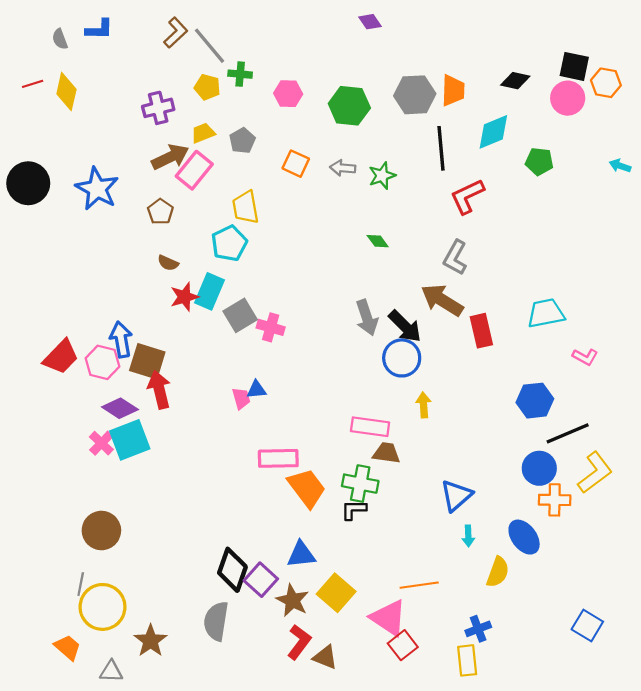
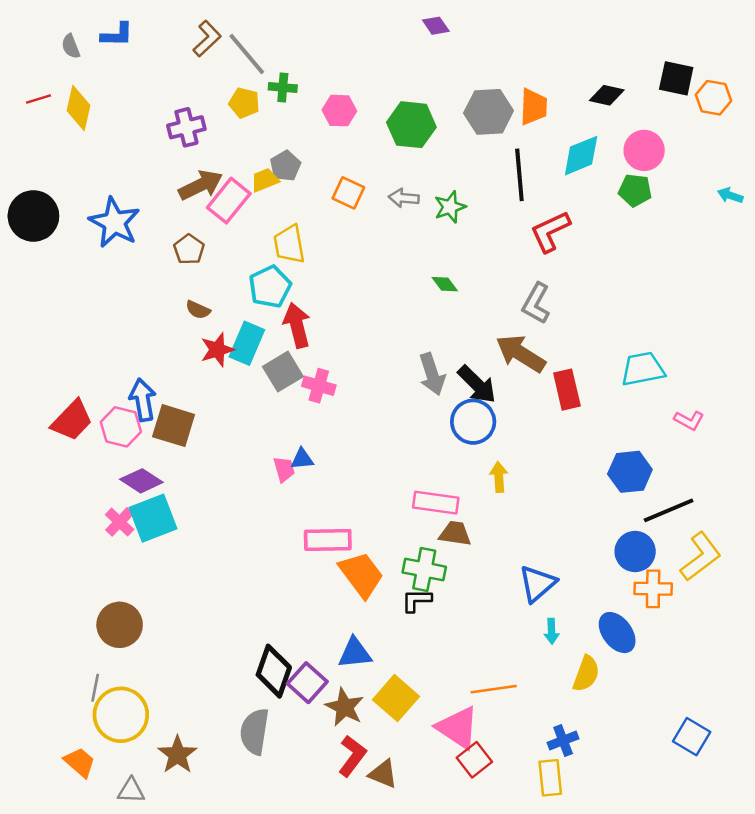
pink circle: (568, 98) -> (644, 150), moved
yellow trapezoid: (203, 133) -> (265, 180), moved
red arrow: (159, 390) -> (297, 325), moved

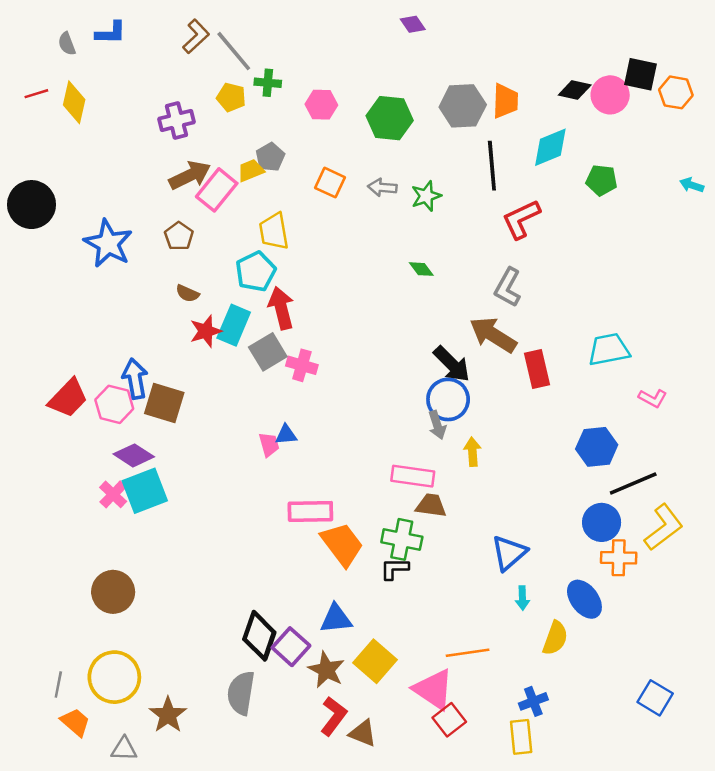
pink circle: (644, 150) -> (610, 95), moved
blue star: (114, 222) -> (108, 244), moved
gray arrow: (432, 374) -> (437, 425), moved, size x0.7
gray line: (95, 688) -> (58, 684), moved

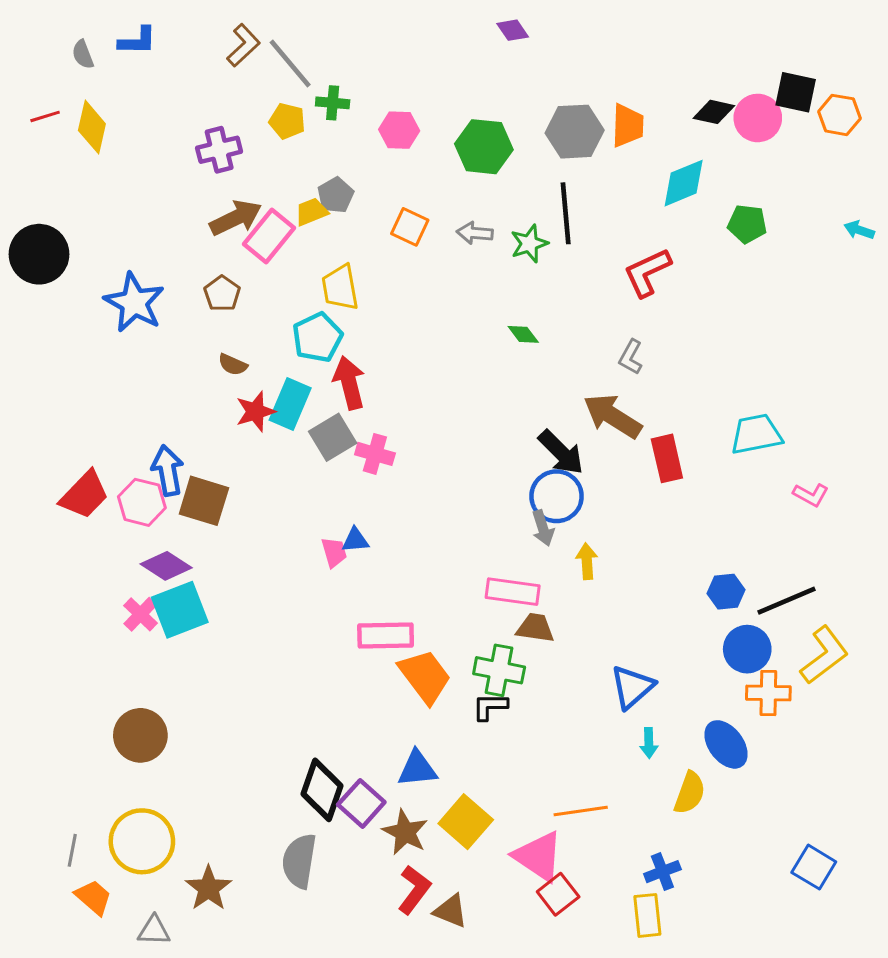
black line: (492, 166) -> (566, 213), moved
gray L-shape: (508, 287) -> (631, 357), size x0.7
blue hexagon: (597, 447) -> (726, 592), moved, size x0.7

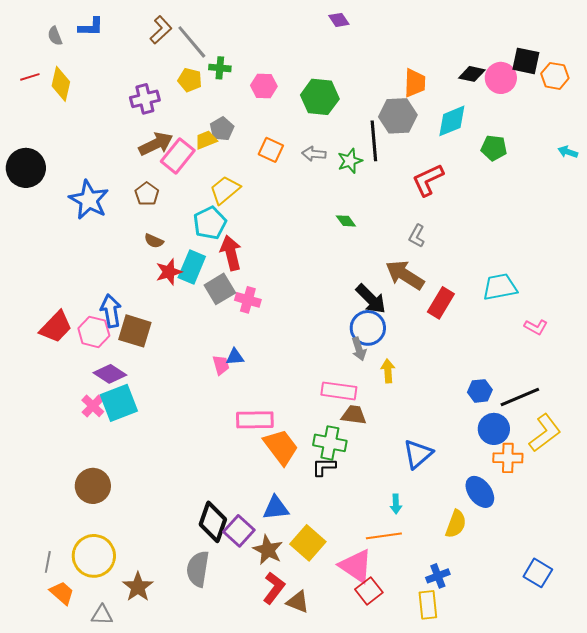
gray hexagon: (575, 132) -> (398, 116), moved
yellow trapezoid: (340, 287) -> (225, 190), turned 60
red rectangle: (667, 458) -> (441, 303), turned 44
cyan arrow: (649, 743) -> (396, 504), moved

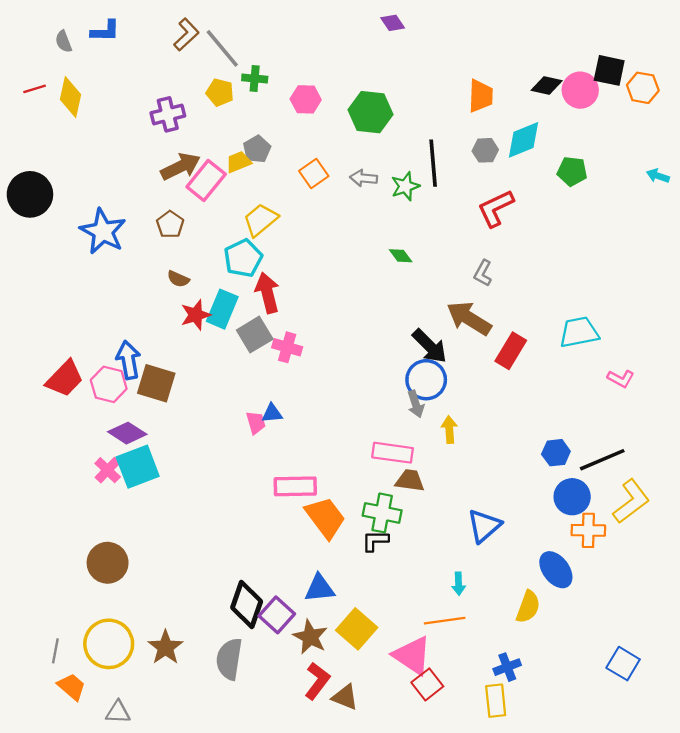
gray hexagon: (398, 116) -> (485, 150), moved, size x0.6
orange square: (271, 150) -> (314, 174), turned 30
brown star: (138, 587) -> (165, 647), moved

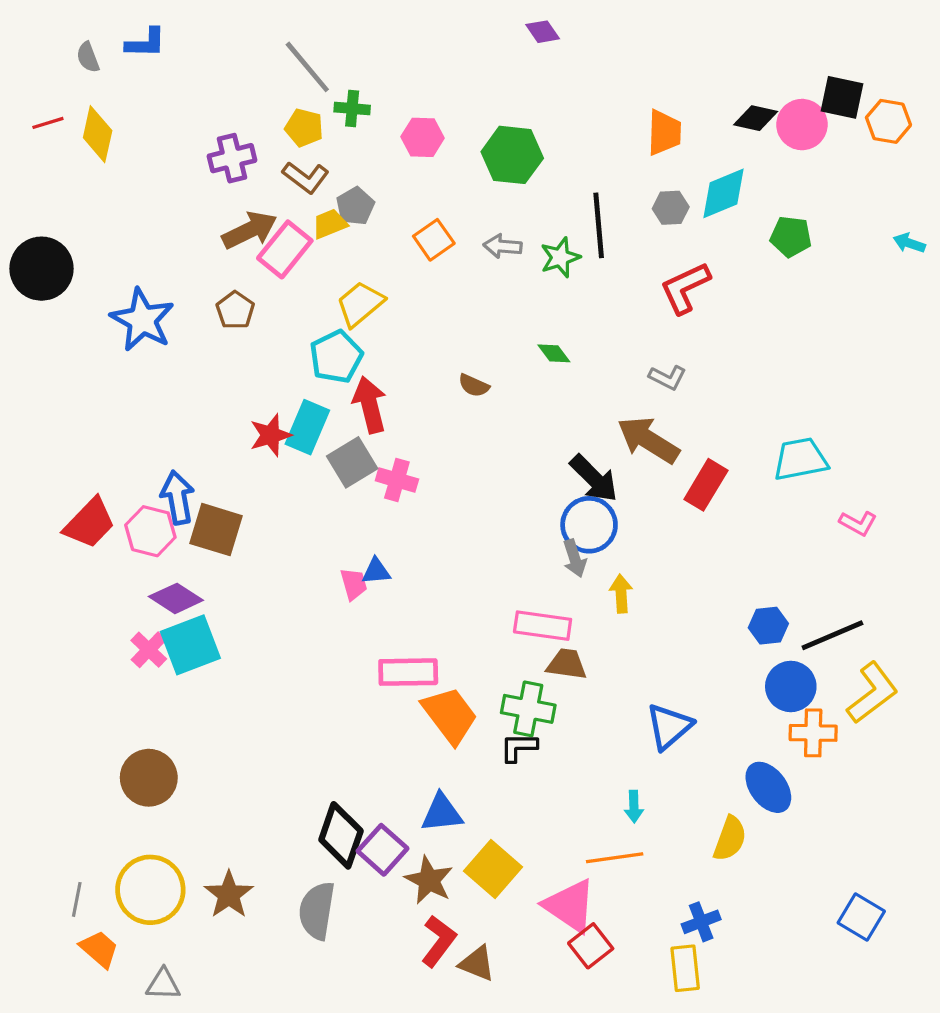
brown L-shape: (186, 34) -> (306, 177), moved, turned 80
gray L-shape: (483, 273) -> (667, 377), turned -92
brown semicircle: (178, 279) -> (474, 385), moved

